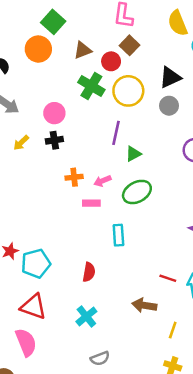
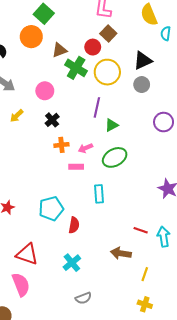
brown triangle: (83, 50) -> (59, 50), moved
black cross: (54, 140) -> (52, 120), moved, turned -32
cyan pentagon: (36, 263) -> (51, 208), moved

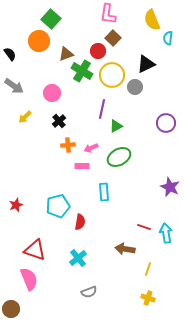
gray circle: (142, 85) -> (135, 87), moved

